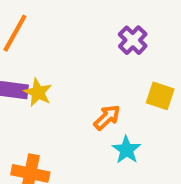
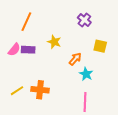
yellow star: (38, 92) -> (54, 42), moved

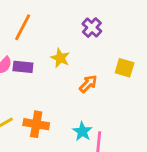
purple cross: (84, 20) -> (92, 28), moved
cyan star: (86, 74) -> (82, 131), moved

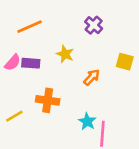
orange line: (23, 27) -> (30, 27), turned 40
orange cross: (36, 124) -> (48, 100), moved

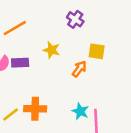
yellow square: (125, 62) -> (97, 51), moved
orange cross: (48, 100) -> (35, 109), moved

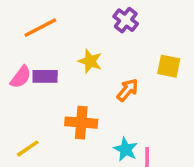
yellow square: (97, 51) -> (169, 66), moved
orange cross: (35, 109) -> (81, 123), moved

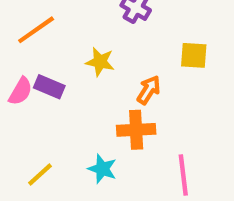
purple rectangle: (45, 76) -> (49, 87), turned 30
orange cross: (81, 123) -> (136, 130), moved
cyan star: (126, 149) -> (102, 169), moved

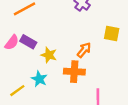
yellow star: (100, 62) -> (49, 55), moved
cyan star: (102, 169) -> (39, 79), moved

